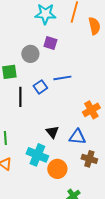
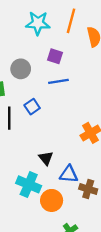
purple square: (50, 43) -> (55, 56), moved
blue line: (62, 78) -> (58, 81), moved
blue triangle: (77, 137) -> (69, 174), moved

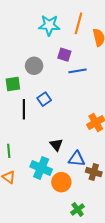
blue line: (58, 81) -> (78, 71), moved

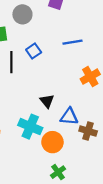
blue line: (78, 71) -> (72, 42), moved
green cross: (78, 209) -> (58, 172), moved

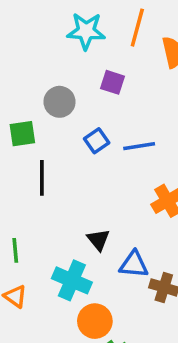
blue square: (34, 51) -> (97, 141), moved
orange circle: (52, 142) -> (95, 321), moved

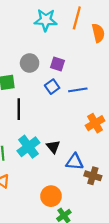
purple square: (113, 82) -> (57, 64), moved
cyan cross: (72, 280) -> (28, 147), moved, turned 30

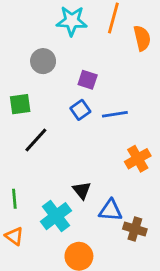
gray circle: (30, 63) -> (43, 61), moved
black line: (19, 109) -> (36, 140), turned 42
cyan cross: (28, 147) -> (56, 216), moved

